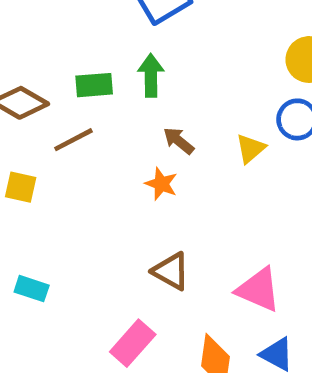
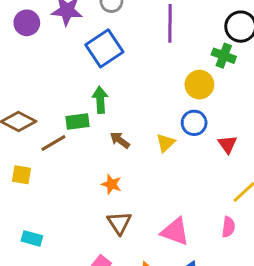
green rectangle: (94, 85) -> (78, 121), moved
orange star: (161, 184) -> (111, 184), moved
brown triangle: (171, 271) -> (119, 223), turned 30

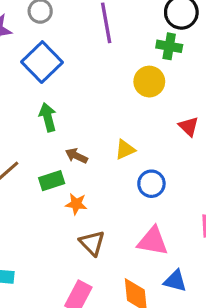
green rectangle: (78, 121) -> (52, 181), moved
blue circle: (194, 123) -> (151, 184), moved
yellow triangle: (166, 143) -> (125, 150), turned 30
red triangle: (227, 144) -> (189, 126), moved

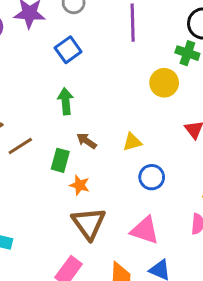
blue square: (42, 62) -> (68, 50), size x0.7
green rectangle: (52, 181) -> (60, 160), turned -65
brown triangle: (92, 243) -> (89, 223), size x1.4

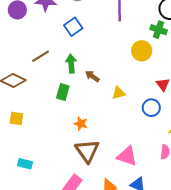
brown arrow: (87, 141) -> (92, 76), moved
brown line: (20, 146) -> (41, 56), moved
green rectangle: (60, 160) -> (63, 92), moved
blue circle: (152, 177) -> (151, 108), moved

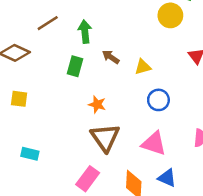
brown arrow: (92, 76) -> (111, 57), moved
blue circle: (151, 108) -> (158, 100), moved

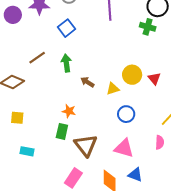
yellow circle: (170, 15) -> (132, 75), moved
green rectangle: (75, 66) -> (62, 131), moved
orange star: (97, 104) -> (69, 111), moved
cyan rectangle: (30, 154) -> (27, 151), moved

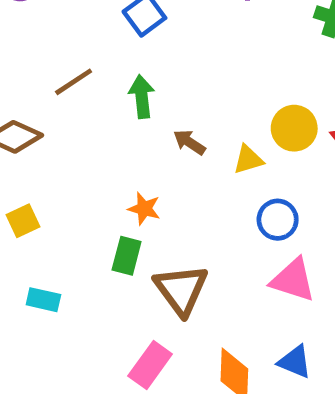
yellow square: (17, 118) -> (23, 221), turned -32
pink triangle: (124, 148) -> (293, 280), moved

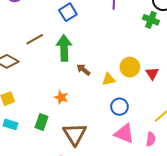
green arrow: (142, 97) -> (64, 48), size x1.4
green rectangle: (127, 256) -> (41, 122), moved
cyan rectangle: (43, 300) -> (10, 124), moved

